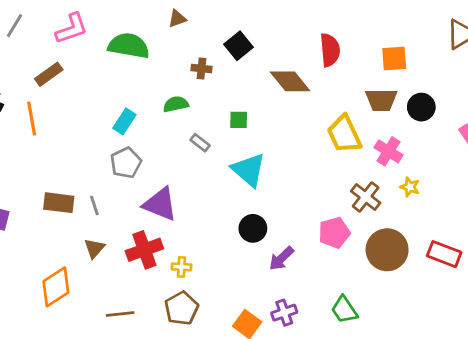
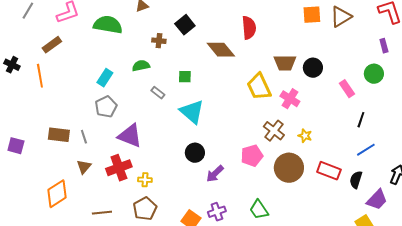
orange square: (394, 59) -> (312, 15), moved
yellow star: (410, 187) -> (305, 136), moved

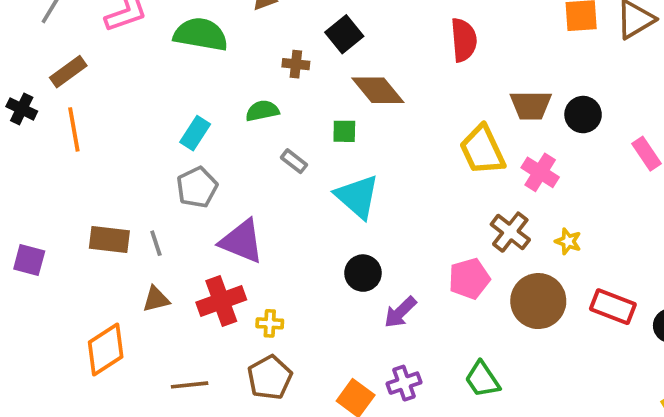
brown rectangle: (52, 45) -> (68, 72), moved
brown diamond: (221, 50) -> (378, 90), moved
brown triangle: (84, 167) -> (156, 299), turned 35

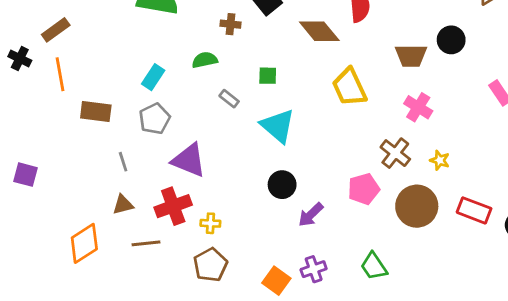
brown diamond: (378, 90) -> (319, 31), moved
black circle: (583, 115) -> (451, 40), moved
yellow trapezoid: (482, 150) -> (349, 87), moved
brown rectangle: (109, 239) -> (96, 112), moved
brown line: (190, 385) -> (146, 243), moved

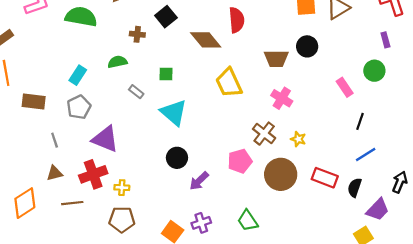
brown pentagon: (210, 265) -> (122, 220), turned 30

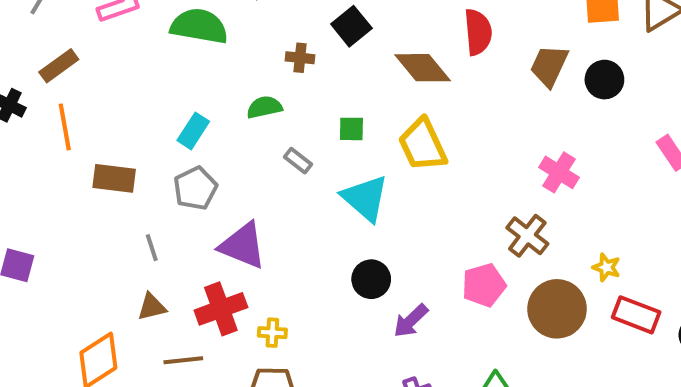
brown trapezoid: (276, 59) -> (549, 66), moved, turned 115
yellow trapezoid: (229, 83) -> (423, 145), moved
yellow star: (298, 139) -> (606, 267), moved

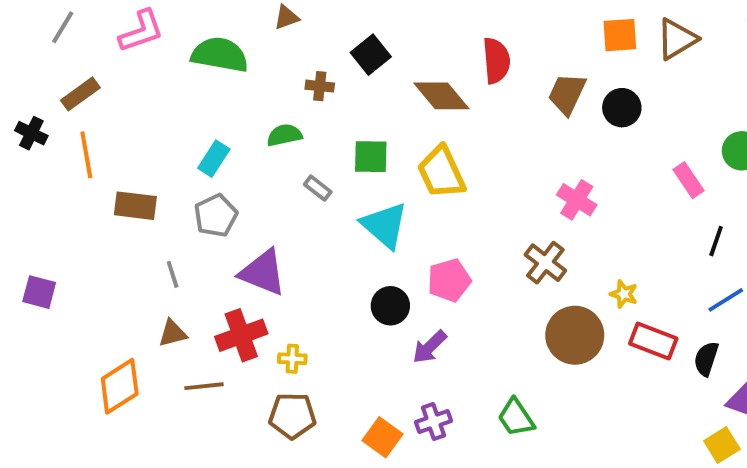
green square: (351, 129) -> (371, 157), size x1.4
pink pentagon: (484, 285) -> (449, 280), moved

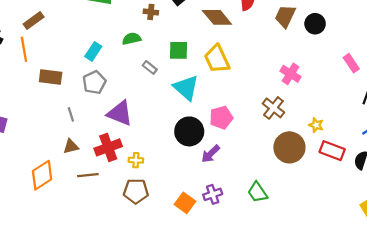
brown rectangle: (80, 94) -> (34, 21), moved
black circle: (390, 306) -> (189, 131), size x1.4

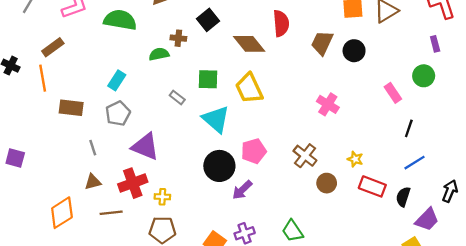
green semicircle: (132, 39) -> (159, 54), moved
brown cross: (273, 108) -> (305, 156), moved
brown circle: (289, 147) -> (327, 183), size x0.6

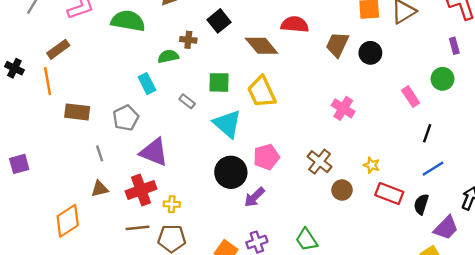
red semicircle: (281, 23) -> (295, 24), turned -80
cyan rectangle: (117, 80) -> (147, 84), moved, turned -60
purple square: (15, 158) -> (19, 164), turned -30
brown line: (111, 213) -> (137, 228), moved

